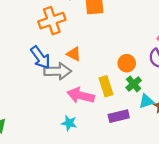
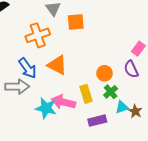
orange triangle: (74, 54) -> (57, 65), size x1.5
gray arrow: (58, 71) -> (17, 87), moved
cyan star: (69, 123) -> (46, 108), moved, size x1.5

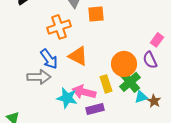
orange circle: (104, 73) -> (124, 64), size x1.6
green cross: (111, 92) -> (130, 82), size x1.5
purple rectangle: (97, 121) -> (95, 109), moved

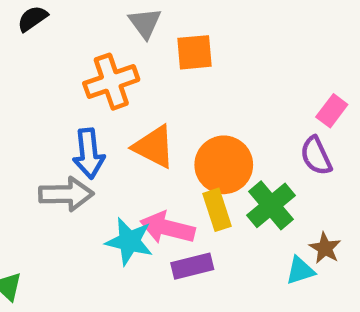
blue arrow: (49, 59) -> (89, 154), turned 30
orange circle: (124, 64) -> (224, 165), moved
cyan triangle: (141, 97) -> (300, 271), moved

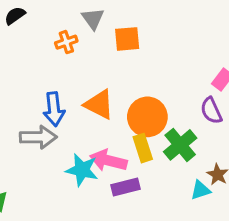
orange cross: (111, 82) -> (66, 42), moved, size x0.6

